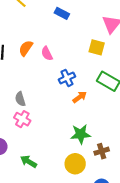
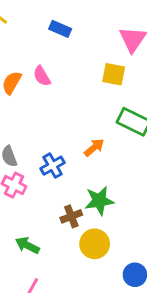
pink semicircle: (47, 54) -> (42, 76), moved
blue cross: (67, 78) -> (53, 166), moved
brown cross: (102, 151) -> (71, 216), moved

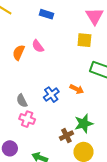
orange arrow: (94, 147) -> (77, 89), turned 72
blue cross: (53, 166) -> (51, 95), moved

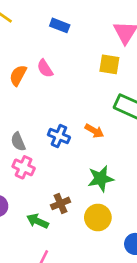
blue cross: (51, 95) -> (59, 136), turned -35
brown cross: (66, 136) -> (60, 203), moved

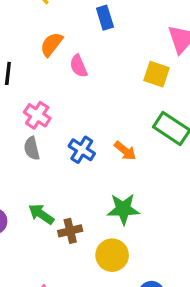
blue rectangle: (60, 25) -> (105, 18), turned 42
orange semicircle: (18, 75) -> (52, 44), moved
pink cross: (24, 167) -> (37, 115), moved
green arrow: (37, 221) -> (41, 214), moved

